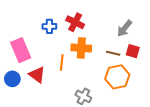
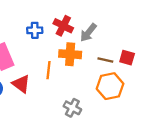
gray arrow: (125, 28) -> (88, 33), moved

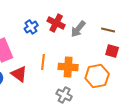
blue cross: (35, 30) -> (31, 27), turned -32
orange cross: (70, 54) -> (68, 67), moved
brown line: (105, 60) -> (108, 30), moved

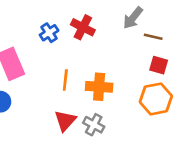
gray arrow: (78, 29) -> (133, 18), moved
red triangle: (19, 74) -> (65, 121), moved, turned 36
orange hexagon: (97, 76) -> (156, 99), moved

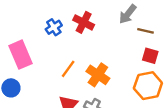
orange line: (65, 80) -> (68, 69), turned 30
orange cross: (99, 87) -> (98, 75), turned 30

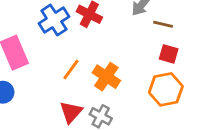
blue cross: (54, 27) -> (54, 20), size x1.5

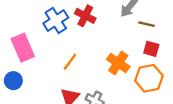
orange cross: (106, 77) -> (118, 63), moved

